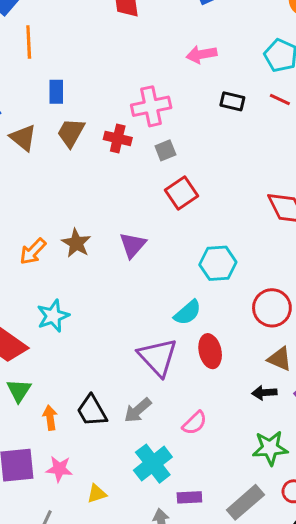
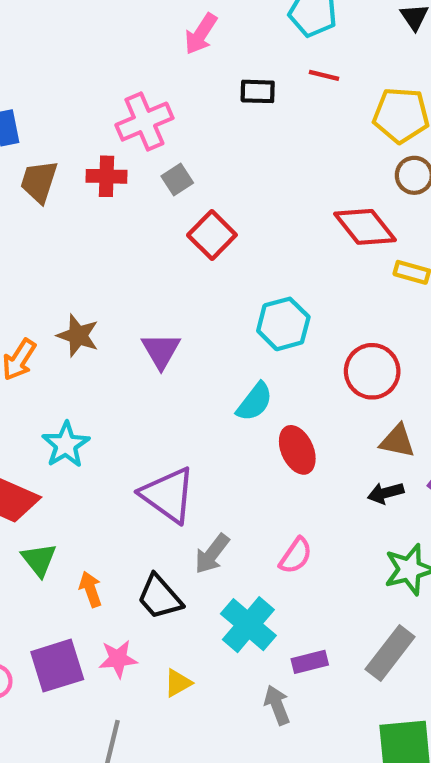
pink arrow: (201, 54) -> (201, 34), turned -36
purple triangle: (133, 245) -> (161, 351), moved
purple triangle: (158, 357) -> (168, 495), moved
black trapezoid: (92, 411) -> (160, 597), moved

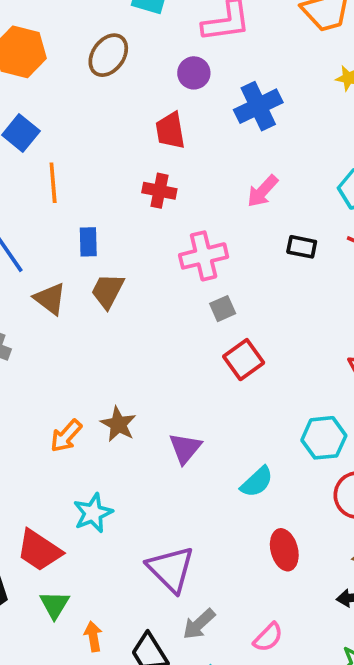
red cross: (107, 176) -> (159, 191), moved
cyan hexagon: (283, 324) -> (324, 438), moved
cyan semicircle: (255, 402) -> (257, 482), moved

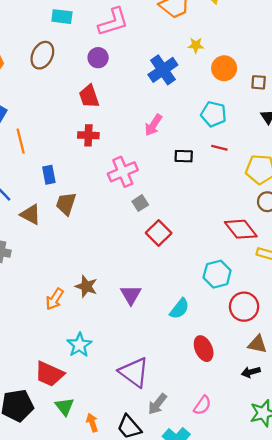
blue cross: (258, 106) -> (163, 70), moved

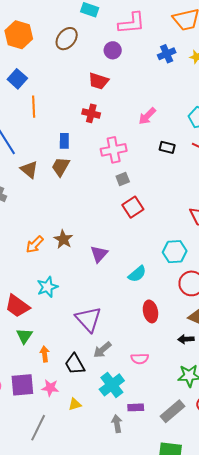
blue cross: (163, 70) -> (167, 54), moved, size x0.7
red trapezoid: (89, 96) -> (98, 81), turned -65
blue rectangle: (49, 175) -> (64, 141), moved
pink semicircle: (202, 405) -> (140, 359), turned 42

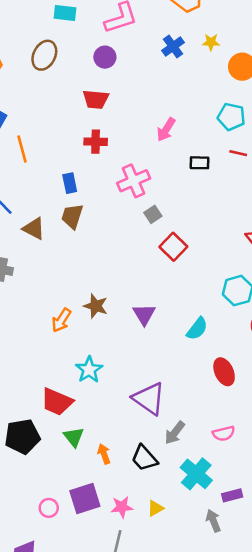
pink star: (50, 388) -> (122, 507), moved

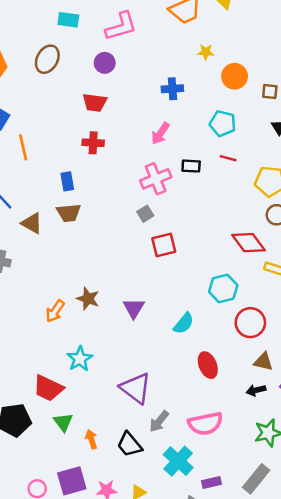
blue cross: (173, 47) -> (172, 89), moved, turned 30
pink cross: (134, 181) -> (156, 179), moved
brown trapezoid: (72, 216) -> (69, 213), turned -115
red square: (173, 247) -> (164, 245), turned 30
pink semicircle: (224, 433) -> (205, 424), size x1.6

